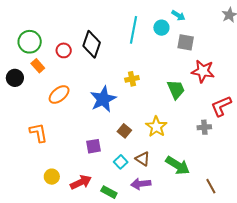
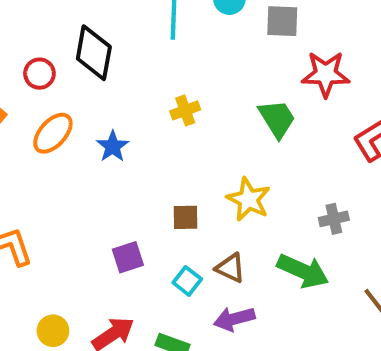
orange ellipse: (59, 94) -> (53, 133), moved
blue star: (103, 99) -> (113, 146), moved, size x0.6
gray cross: (204, 127) -> (334, 219), moved
brown square: (124, 131) -> (185, 217), turned -32

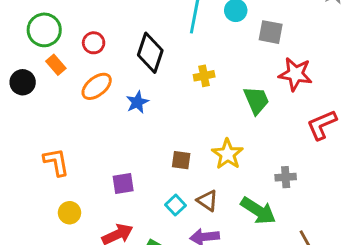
black diamond: (94, 53) -> (150, 53), moved
yellow cross: (185, 110) -> (204, 76), moved
purple square: (128, 257) -> (123, 184), moved
yellow circle: (53, 331) -> (70, 213), moved

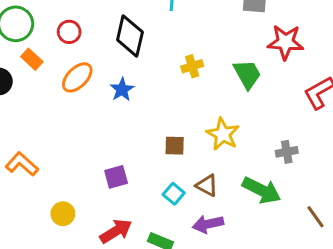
yellow cross: (204, 76) -> (192, 66), moved
orange L-shape: (56, 162) -> (22, 164), moved, turned -32

